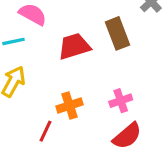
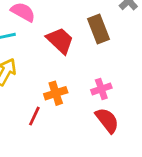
red trapezoid: (74, 46) -> (60, 40), turned 60
red semicircle: (127, 136) -> (107, 120), turned -88

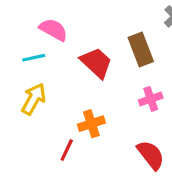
pink cross: (101, 89) -> (151, 99), moved

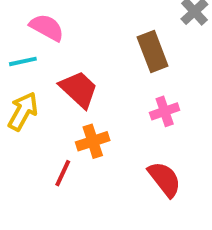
red trapezoid: (96, 63) -> (79, 89), moved

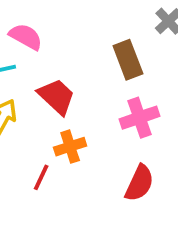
pink cross: (165, 111) -> (139, 118), size x1.4
red semicircle: (165, 179) -> (139, 183), turned 63

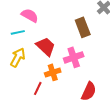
pink cross: (139, 118) -> (74, 57), moved

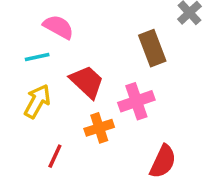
red line: (38, 88) -> (55, 156), moved

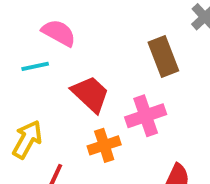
yellow arrow: (37, 101) -> (27, 139), moved

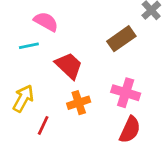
brown rectangle: (163, 57) -> (121, 39), turned 76
pink cross: (146, 116) -> (126, 93), moved, turned 36

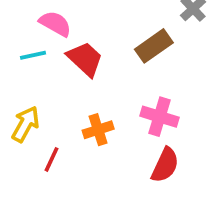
red trapezoid: (69, 66) -> (85, 59), moved

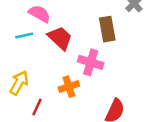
brown rectangle: (154, 46) -> (107, 29), turned -65
pink cross: (159, 117) -> (91, 62), moved

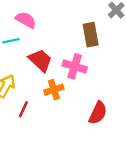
red trapezoid: (60, 38) -> (40, 60), moved

